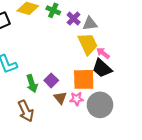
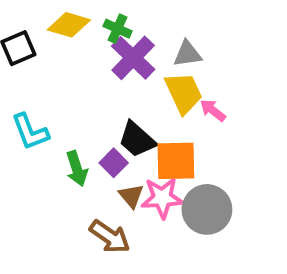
purple cross: (74, 18) -> (133, 58), moved, size x1.6
black trapezoid: (102, 68) -> (137, 139), moved
pink star: (77, 99) -> (162, 198), size x1.5
brown arrow: (26, 111) -> (110, 237), moved, turned -30

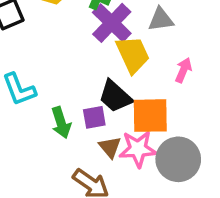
yellow trapezoid: (184, 93) -> (133, 54), moved
pink arrow: (213, 110) -> (183, 70), turned 75
purple square: (114, 163) -> (94, 117), turned 35

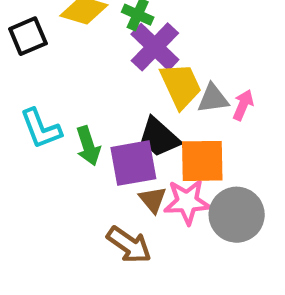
gray triangle: (161, 19) -> (213, 99), moved
purple square: (94, 117) -> (133, 163), size x1.6
green arrow: (61, 123) -> (88, 146), moved

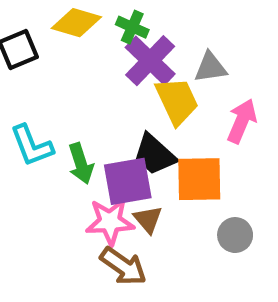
gray triangle: (213, 99) -> (210, 67), moved
pink arrow: (243, 105) -> (242, 121), size x1.4
pink star: (187, 202) -> (110, 222), moved
gray circle: (237, 215) -> (235, 235), size x0.6

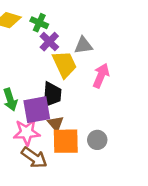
purple cross: (150, 61) -> (49, 42), size x0.7
black trapezoid: (155, 155) -> (52, 95), turned -128
orange square: (199, 179) -> (66, 141), moved
brown triangle: (148, 219) -> (56, 124), moved

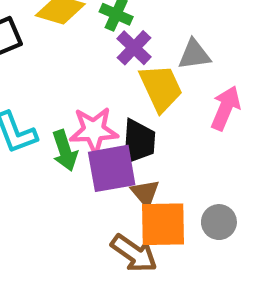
pink star: (27, 132) -> (94, 130), moved
brown arrow: (34, 158) -> (134, 253), moved

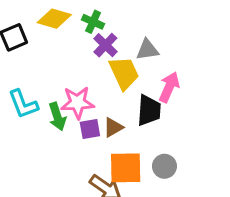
black trapezoid: (138, 142) -> (149, 110), moved
purple square: (112, 168) -> (90, 129), size x0.6
brown triangle: (145, 193) -> (113, 127), moved, turned 40

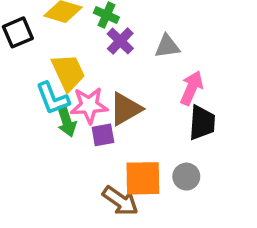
yellow trapezoid: (124, 73) -> (68, 72), moved
cyan L-shape: (23, 104) -> (53, 98), moved
black trapezoid: (149, 110) -> (202, 123), moved
brown triangle: (113, 127) -> (126, 109), moved, size x1.5

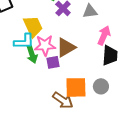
cyan L-shape: (53, 98) -> (24, 41), turned -70

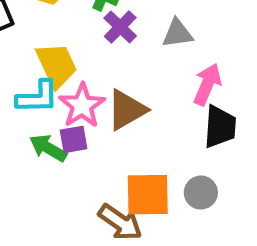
pink star: (45, 45) -> (82, 106), turned -30
green arrow: (32, 54) -> (48, 148), moved, turned 138
purple square: (53, 62) -> (74, 139), moved

